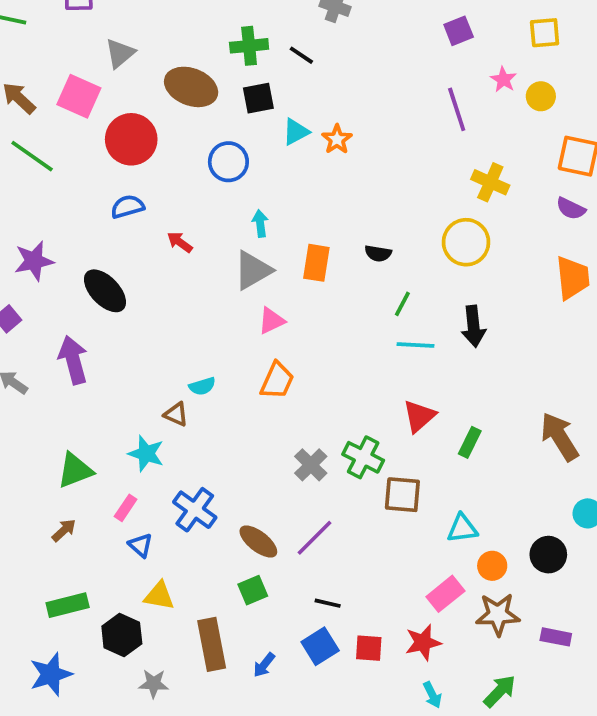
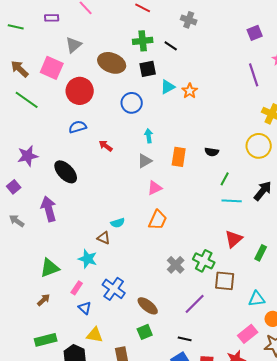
gray triangle: (253, 270) -> (145, 161), size x0.7
black arrow: (473, 326) -> (263, 191), turned -135
purple line: (314, 538) -> (195, 304), moved

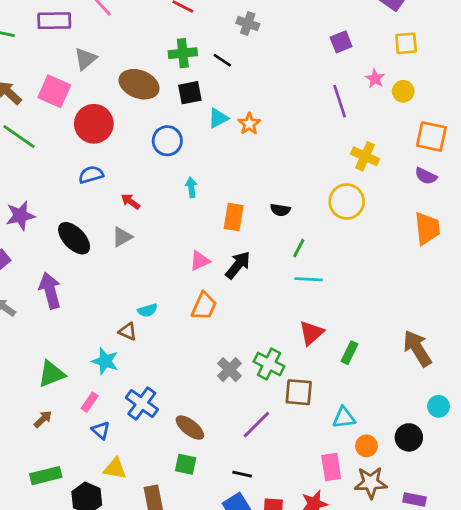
purple rectangle: (52, 18) -> (54, 21), size x1.6
gray triangle: (145, 161) -> (122, 237), moved
black arrow: (263, 191) -> (238, 265), moved
green square: (145, 332) -> (186, 464), turned 35
pink rectangle: (248, 334) -> (331, 467), turned -60

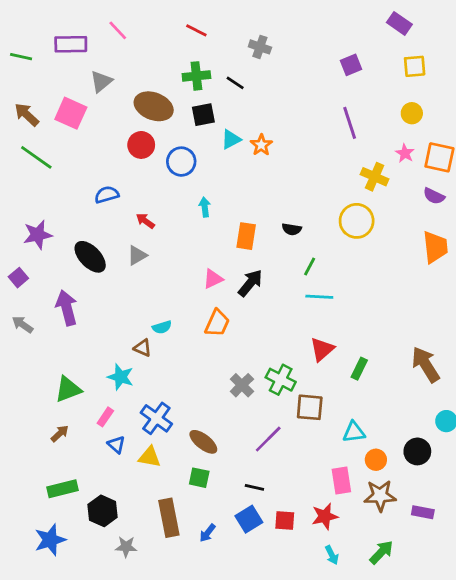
pink star: (375, 79) -> (405, 153), moved
red circle: (94, 124) -> (141, 145), moved, size x0.7
yellow triangle: (115, 468) -> (149, 457), moved

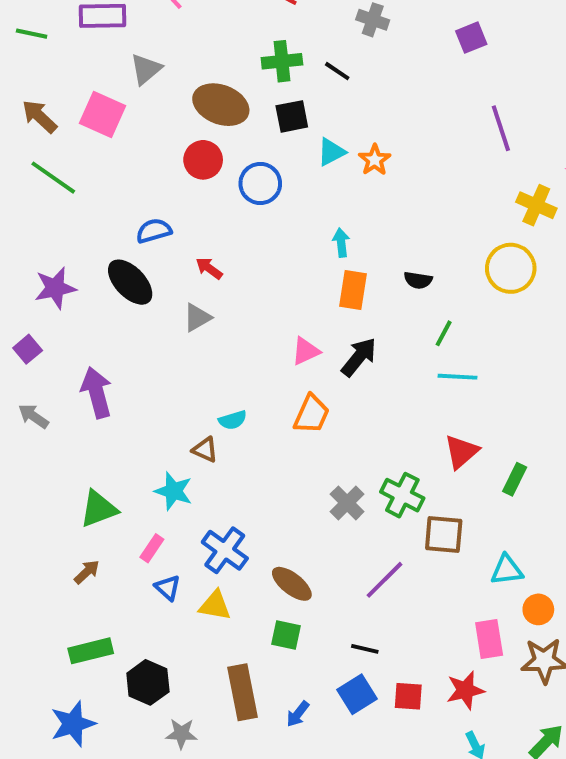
purple square: (351, 65) -> (471, 38), moved
cyan arrow: (205, 207) -> (341, 243), moved
black ellipse: (90, 257) -> (130, 282), moved

